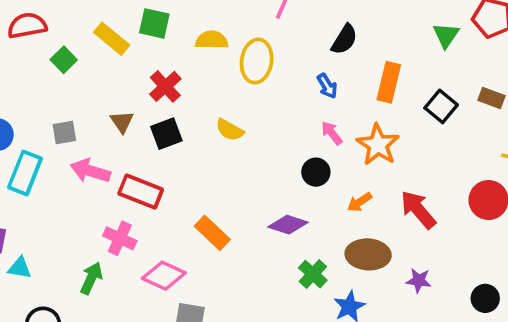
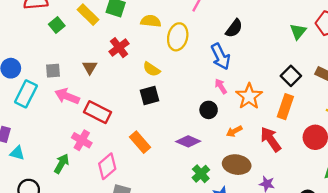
orange rectangle: (389, 82) -> (285, 107), moved
blue arrow: (327, 86) -> (221, 56), size x1.6
yellow semicircle: (230, 130) -> (151, 69), moved
black square: (166, 134) -> (150, 95), moved
pink diamond: (164, 276) -> (107, 166), turned -70

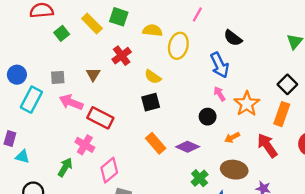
black semicircle: (234, 28) -> (233, 38), turned 90
orange rectangle: (140, 142) -> (156, 143), moved

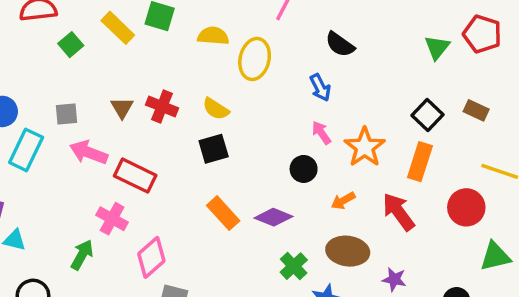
red cross: (122, 56) -> (162, 106), moved, turned -30
blue arrow: (220, 65) -> (320, 88), size x0.7

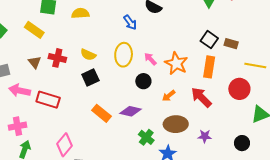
yellow rectangle: (118, 28) -> (34, 30), moved
yellow ellipse: (255, 59) -> (124, 55), moved
blue arrow: (320, 88) -> (130, 22), moved
brown rectangle: (476, 110) -> (231, 44), moved
pink cross: (112, 219) -> (17, 126), moved, turned -30

